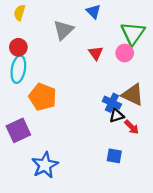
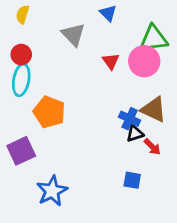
gray triangle: (63, 30) -> (73, 34), turned -30
green triangle: (133, 33) -> (154, 38), turned 48
pink circle: (125, 53) -> (144, 61), size x1.5

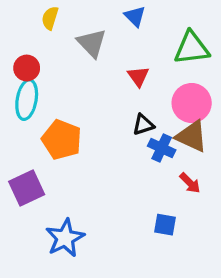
yellow semicircle: (23, 14) -> (50, 18), moved
pink circle: (144, 61) -> (192, 103), moved
black triangle: (135, 133) -> (143, 125), moved

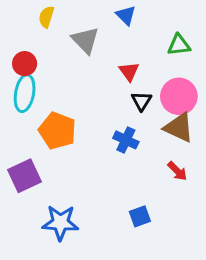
green triangle: (192, 48) -> (179, 45), size x0.7
black triangle: (143, 125) -> (141, 101), moved, turned -40
blue cross: (162, 148) -> (126, 140), moved
blue square: (165, 225) -> (140, 216), moved, turned -30
blue star: (65, 238) -> (60, 223), turned 30

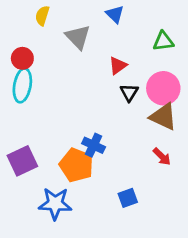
red triangle: (129, 71) -> (118, 65), turned 30
orange pentagon: (57, 131) -> (76, 165), moved
blue cross: (126, 140) -> (94, 145), moved

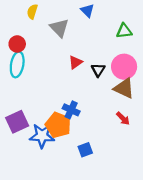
red triangle: (118, 65) -> (75, 62), moved
blue square: (128, 198) -> (85, 150), moved
blue star: (55, 204) -> (42, 136), moved

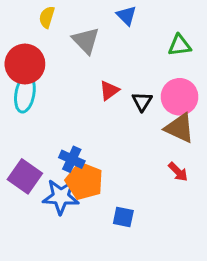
red circle: (17, 44) -> (25, 64), size x1.6
blue cross: (71, 110) -> (72, 159), moved
purple square: (17, 122) -> (25, 176), turned -30
blue square: (85, 150) -> (123, 217), turned 32

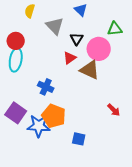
red circle: (25, 64) -> (16, 41), size x0.7
pink circle: (180, 97) -> (99, 49), moved
black triangle: (142, 101) -> (77, 39), moved
brown triangle: (180, 128) -> (90, 70), moved
blue cross: (72, 159) -> (46, 87), moved

